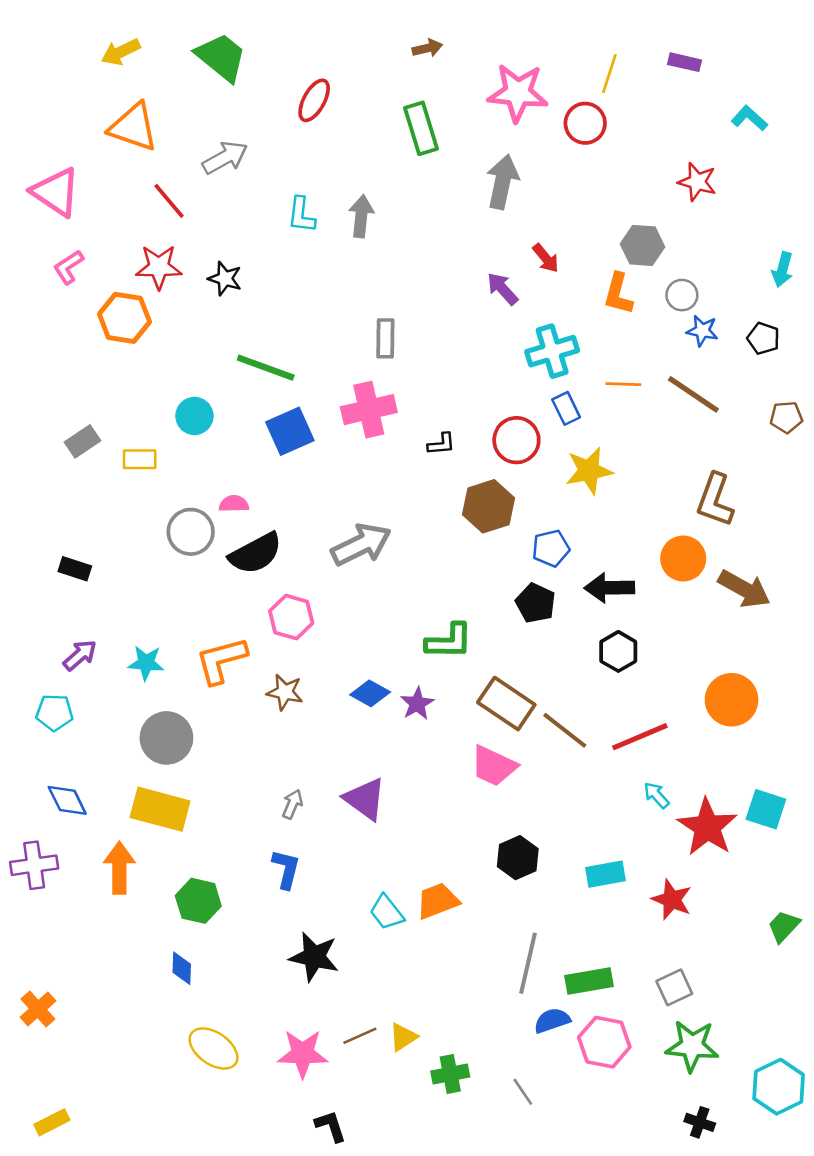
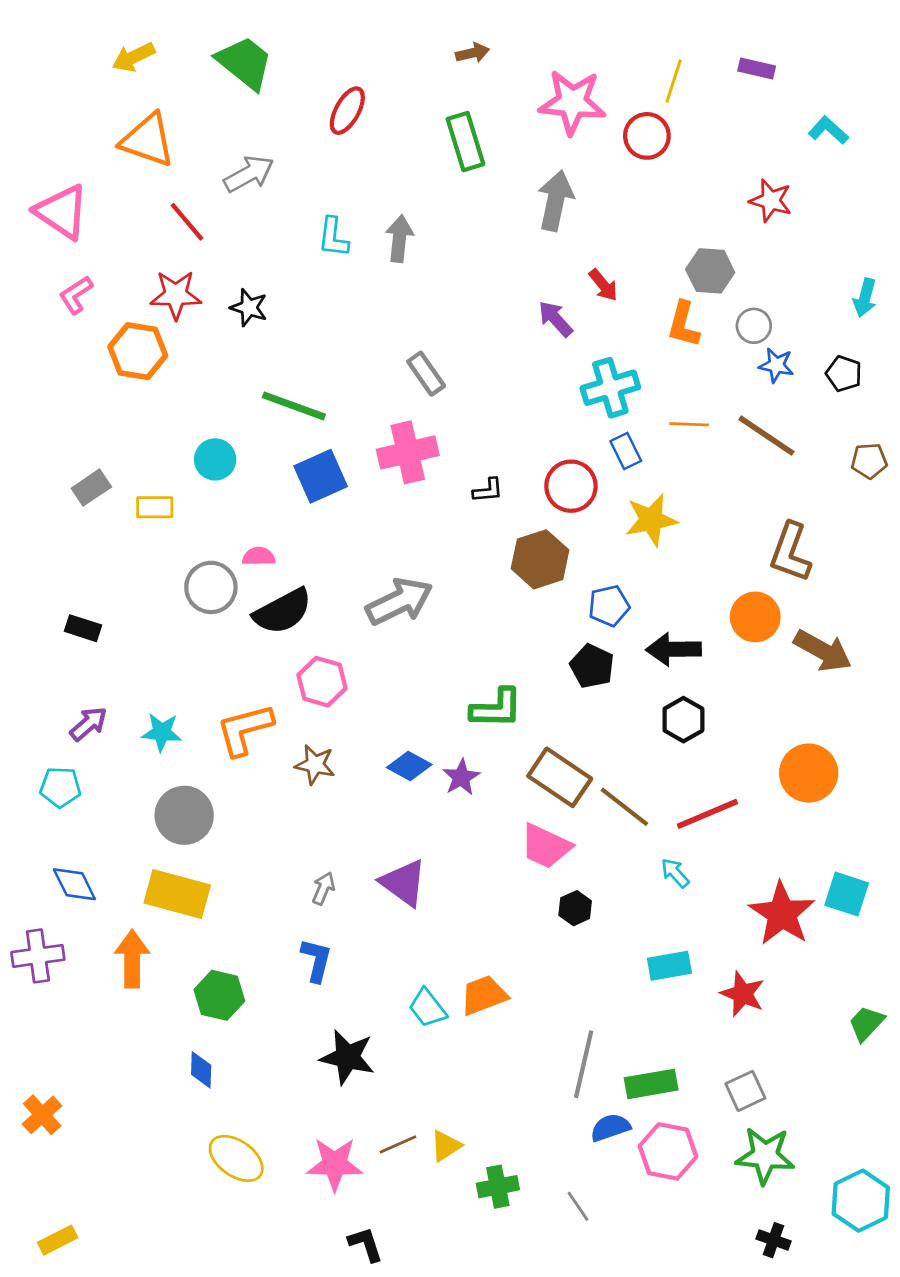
gray rectangle: (385, 338) -> (426, 374), turned -36
cyan arrow: (656, 795) -> (675, 873), moved
black hexagon: (518, 858) -> (575, 908), moved, size x0.7

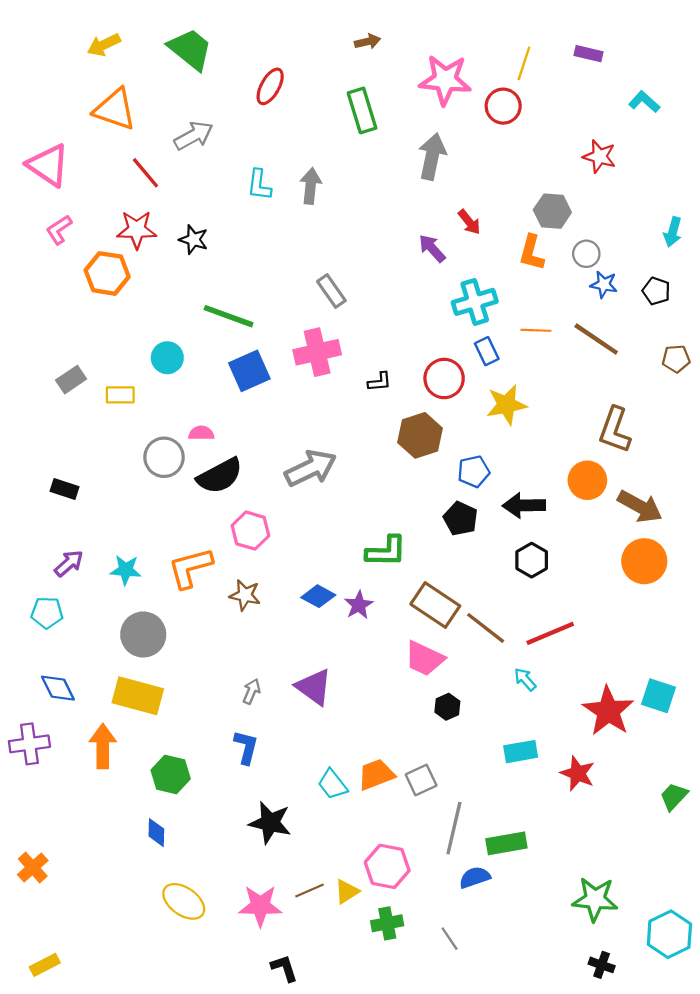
orange circle: (809, 773) -> (644, 561), moved
gray square: (745, 1091) -> (421, 780), moved
pink hexagon: (668, 1151) -> (387, 866), moved

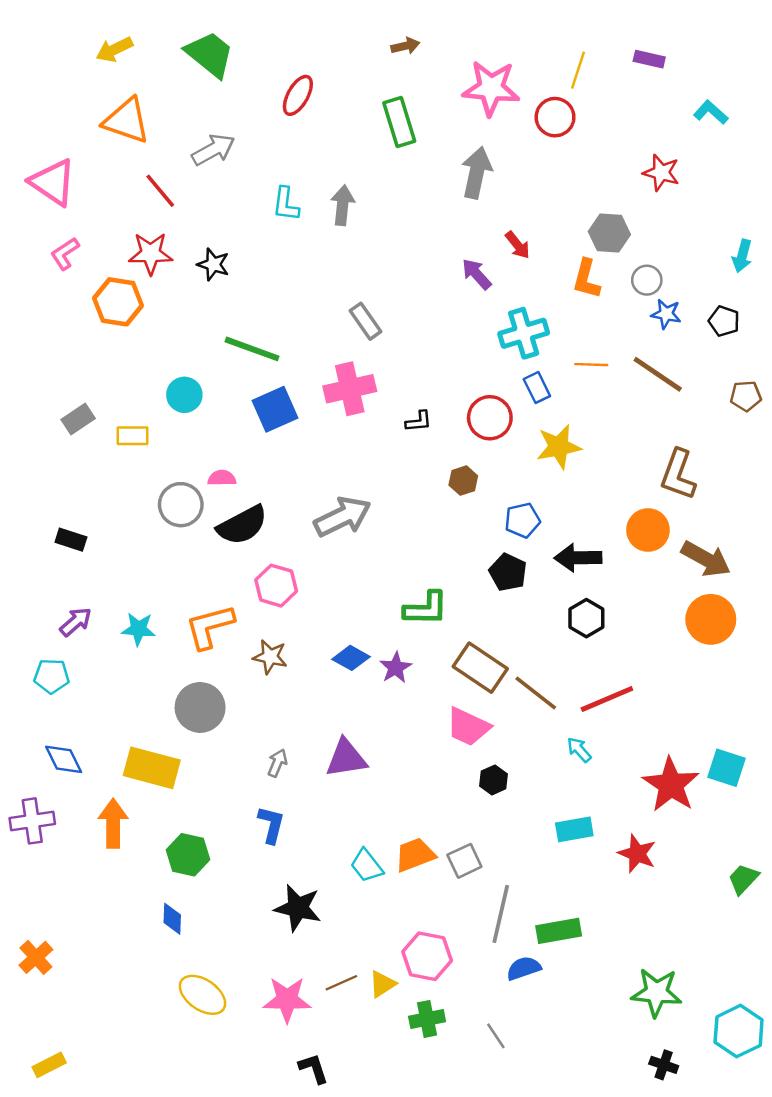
brown hexagon: (420, 435) -> (463, 481), size x0.6
gray circle: (143, 634) -> (200, 707), moved
purple triangle: (314, 687) -> (346, 758), turned -45

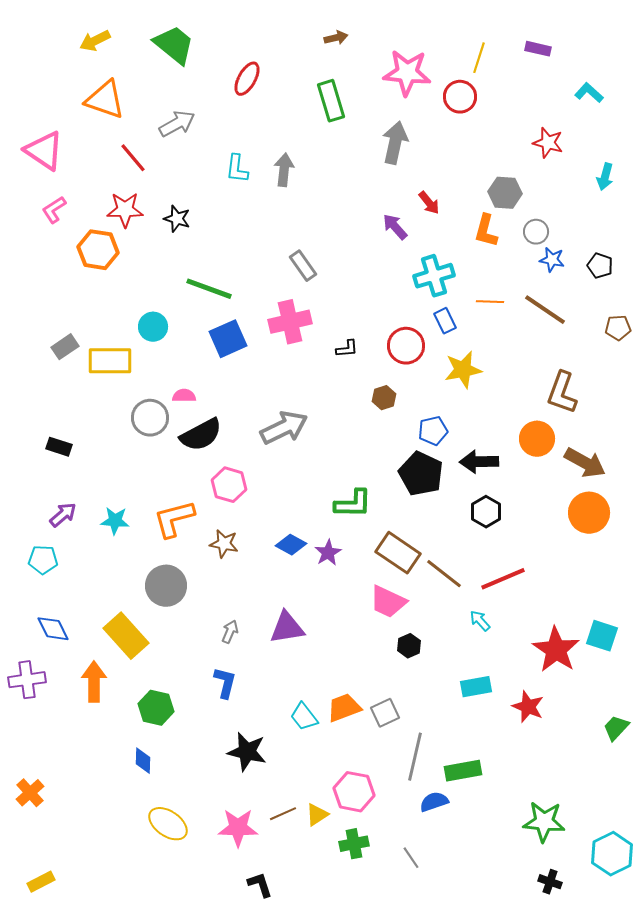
cyan arrow: (742, 256) -> (605, 177), moved
yellow rectangle: (132, 436) -> (110, 361), size x1.6
black pentagon: (508, 572) -> (421, 474), size x1.4
yellow rectangle: (152, 768) -> (126, 636), turned 33

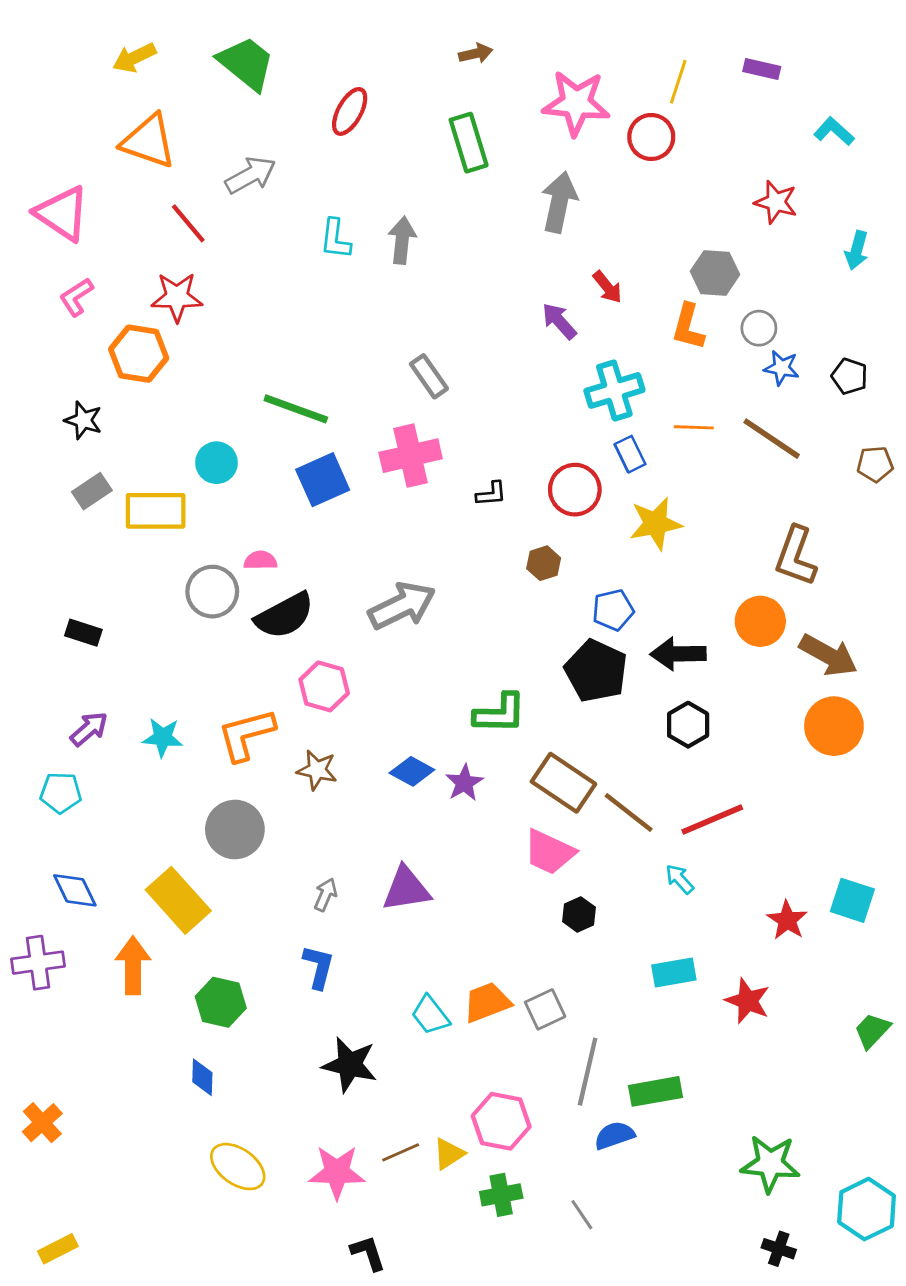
black star: (177, 219) -> (83, 420), moved
red star: (556, 650) -> (787, 920), size x0.6

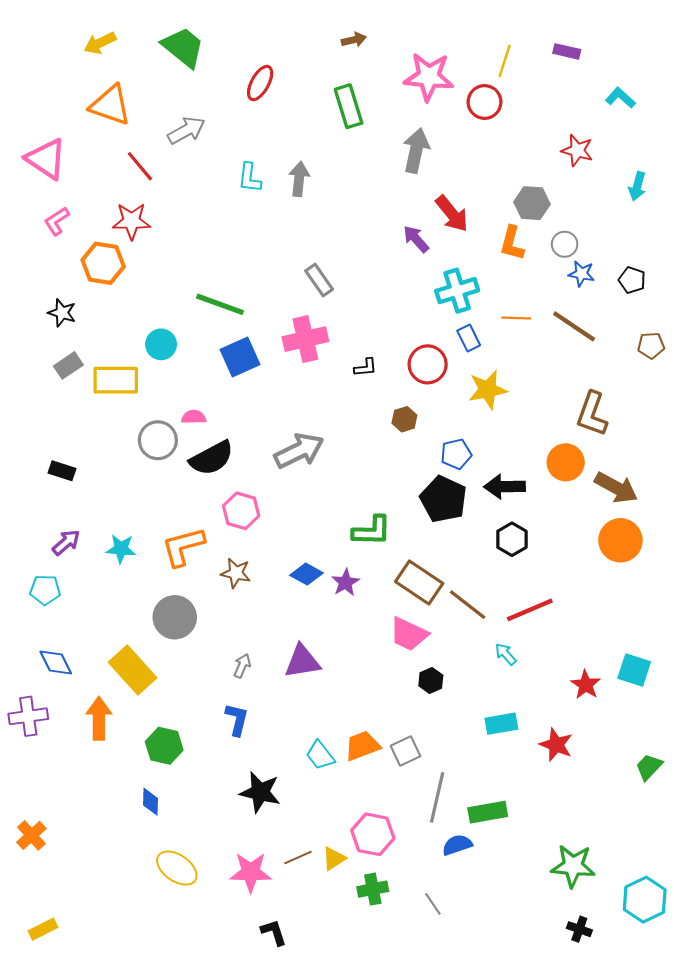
red arrow: (607, 287) -> (452, 214), size x1.5

